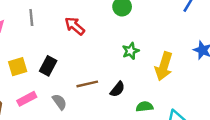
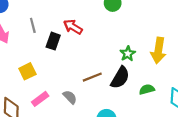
green star: (131, 51) -> (128, 54), moved
black rectangle: (48, 66) -> (53, 41), moved
black semicircle: (117, 89) -> (120, 78), size x1.5

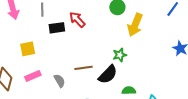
black rectangle: (53, 41) -> (57, 28), turned 49
yellow arrow: (158, 51) -> (135, 25), moved

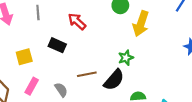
black rectangle: (57, 28) -> (57, 45), moved, turned 35
pink rectangle: (33, 76) -> (32, 86), turned -35

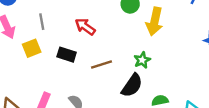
yellow square: (24, 57) -> (32, 48), moved
brown line: (87, 74) -> (102, 65), moved

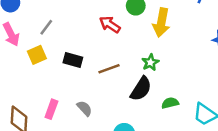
gray line: (42, 22) -> (46, 27), turned 49
red arrow: (85, 27) -> (110, 25), moved

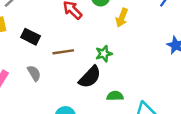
yellow arrow: (161, 22) -> (122, 18), size x0.7
gray semicircle: (85, 108) -> (34, 73), moved

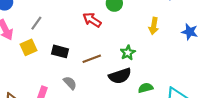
yellow arrow: (122, 18) -> (154, 26), moved
black semicircle: (90, 77) -> (120, 76), turned 40

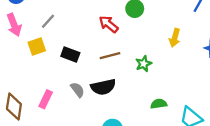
brown line: (92, 59) -> (110, 56), moved
black semicircle: (120, 76) -> (103, 87), moved

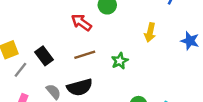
gray line: (48, 21) -> (20, 70), moved
black rectangle: (70, 55) -> (44, 56), turned 36

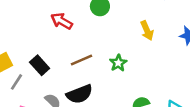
red arrow: (81, 22) -> (62, 21), moved
yellow arrow: (150, 32) -> (147, 31), turned -30

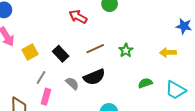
yellow arrow: (147, 31) -> (168, 53), moved, turned 112
gray line: (16, 82) -> (41, 78), moved

